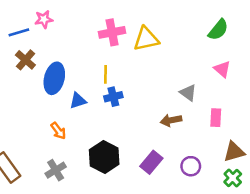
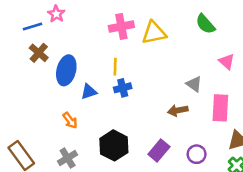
pink star: (44, 19) -> (56, 14), turned -30
green semicircle: (218, 30) -> (205, 24), moved, turned 100
pink rectangle: (216, 118) -> (220, 108), size x1.5

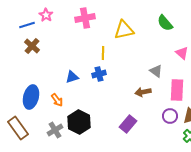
pink cross: (121, 26) -> (85, 18), moved
yellow line: (115, 67) -> (103, 53), moved
blue ellipse: (66, 70) -> (31, 97), moved
black hexagon: (114, 145) -> (79, 122), moved
purple circle: (197, 154) -> (170, 116), moved

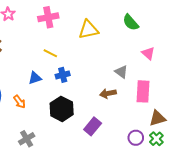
yellow line: (103, 53) -> (50, 53), moved, turned -64
purple circle: (170, 116) -> (136, 138), moved
black hexagon: (79, 122) -> (62, 109), moved
gray cross: (55, 130) -> (27, 139), moved

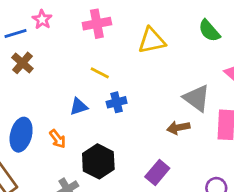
gray triangle: (121, 72) -> (197, 98), size x1.5
black hexagon: (62, 109) -> (98, 161), moved

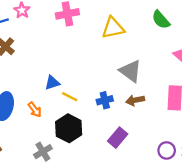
yellow line: (100, 73) -> (70, 97), moved
gray triangle: (197, 98) -> (130, 71), moved
blue cross: (117, 102) -> (105, 100), moved

